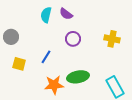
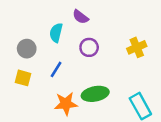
cyan semicircle: (46, 15) -> (56, 33), moved
gray circle: (11, 37) -> (27, 49), moved
yellow cross: (112, 39) -> (137, 47), turned -35

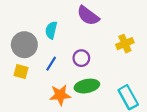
purple semicircle: (80, 17) -> (88, 16), moved, size x1.5
purple circle: (89, 47) -> (81, 58), moved
gray circle: (27, 49) -> (24, 45), size x1.5

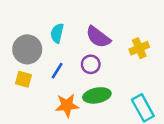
purple semicircle: (88, 16) -> (98, 37), moved

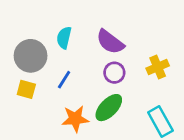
yellow cross: (139, 48) -> (158, 67), moved
purple circle: (91, 64) -> (114, 73), moved
green ellipse: (97, 95) -> (109, 108), turned -35

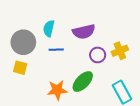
purple semicircle: (110, 42) -> (84, 32), turned -50
purple circle: (114, 73) -> (98, 55), moved
blue line: (64, 80) -> (56, 50), moved, turned 56

